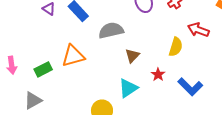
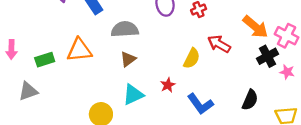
brown triangle: (132, 56) -> (128, 59), moved

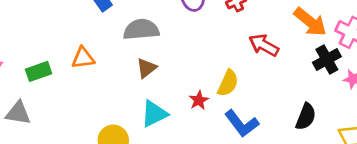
orange triangle: (79, 50) -> (83, 58), size x0.7
yellow semicircle: (192, 58) -> (228, 83), moved
gray triangle: (28, 91) -> (18, 113), turned 30

